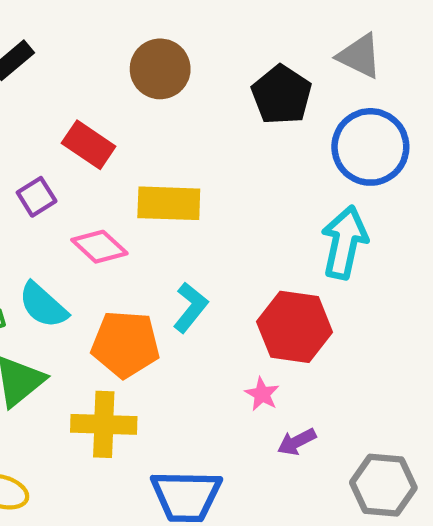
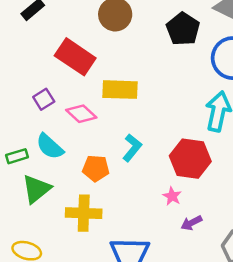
red rectangle: (89, 145) -> (75, 57), size x1.4
purple square: (37, 197) -> (44, 99), moved
orange pentagon: (125, 344) -> (96, 168), size x0.7

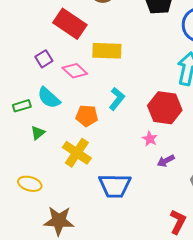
green triangle: (36, 189) -> (38, 133), size x0.6
yellow cross: (84, 213) -> (77, 153), turned 32

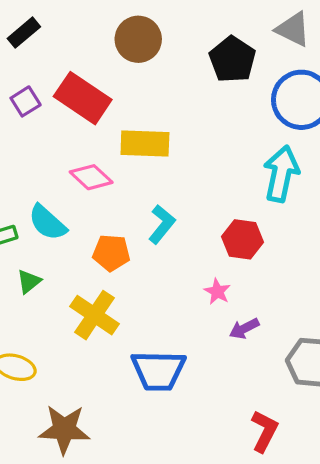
purple square: (44, 59) -> (26, 101), moved
red hexagon: (165, 108) -> (243, 239), size x0.7

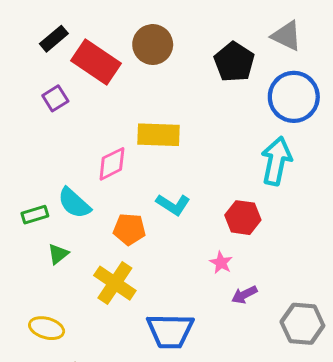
red rectangle: (83, 98) -> (96, 62), moved
pink diamond: (91, 177) -> (112, 164), turned -69
cyan L-shape: (162, 224) -> (173, 204), turned 84

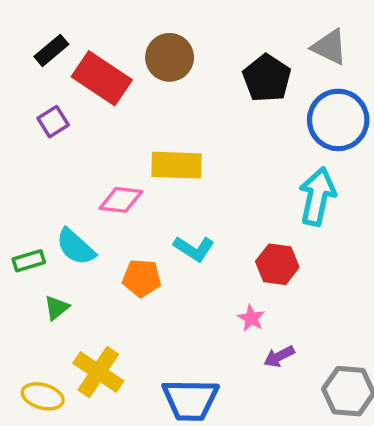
pink diamond: (112, 164) -> (121, 200), turned 33
yellow cross: (115, 283) -> (98, 372), moved

